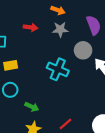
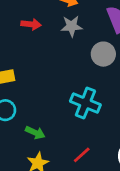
cyan cross: (58, 69) -> (85, 103), moved

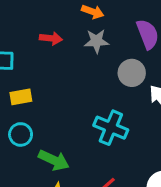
green arrow: (35, 133) -> (54, 160), size x1.4

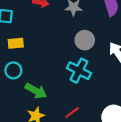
gray circle: (132, 73) -> (85, 40), moved

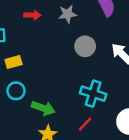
cyan cross: (79, 71) -> (93, 94), moved

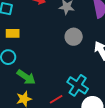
cyan cross: (93, 94) -> (78, 85), moved

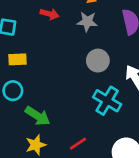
cyan cross: (78, 85) -> (107, 101), moved

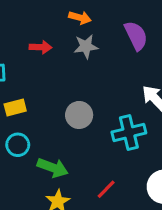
gray circle: (98, 61) -> (79, 115), moved
cyan cross: (107, 101) -> (129, 132), turned -32

